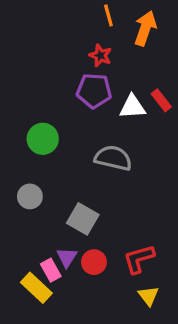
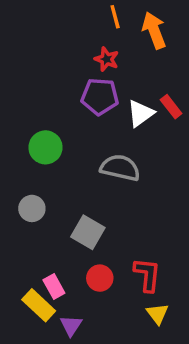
orange arrow: (145, 28) -> (154, 30), turned -40
white triangle: (132, 107) -> (141, 113), turned -32
purple triangle: (67, 257) -> (71, 326), moved
red L-shape: (139, 259) -> (147, 275), turned 112

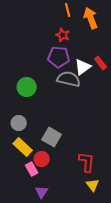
gray semicircle: (120, 168) -> (69, 79), moved
red circle: (100, 278) -> (42, 159), moved
yellow rectangle: (39, 305) -> (23, 147), moved

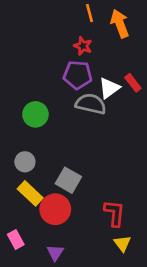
red circle: (42, 159) -> (55, 209), size x1.5
pink rectangle: (32, 169) -> (16, 239), moved

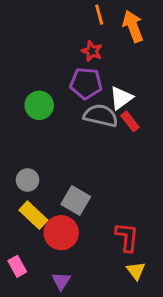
red rectangle: (133, 83) -> (130, 121), moved
green circle: (35, 114) -> (39, 105), moved

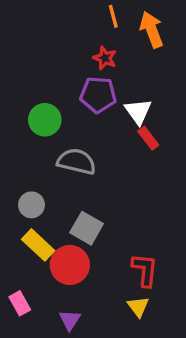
white triangle: (121, 98) -> (138, 111), turned -30
gray semicircle: (101, 116) -> (76, 161), moved
yellow triangle: (136, 271) -> (138, 307), moved

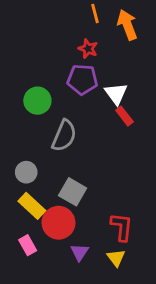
gray semicircle: (76, 161) -> (64, 136), turned 100
pink rectangle: (20, 303) -> (28, 245), moved
purple triangle: (70, 320) -> (80, 252), moved

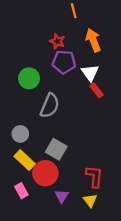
orange arrow: (127, 25) -> (93, 40), moved
red star: (88, 49) -> (57, 41), moved

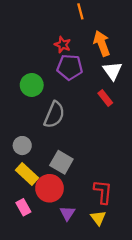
white triangle: (90, 73) -> (112, 71), moved

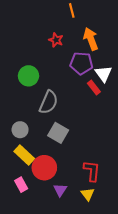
purple pentagon: (70, 67) -> (81, 63), moved
white triangle: (112, 71) -> (103, 74), moved
gray square: (61, 162) -> (58, 133), moved

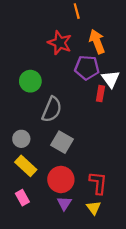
red star: (56, 40) -> (60, 43), size x1.5
red rectangle: (94, 87) -> (100, 94), turned 48
red circle: (44, 168) -> (61, 179), moved

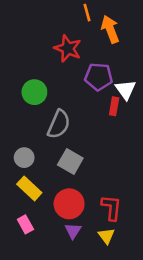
orange arrow: (97, 42) -> (110, 29), moved

